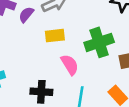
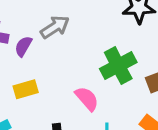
yellow rectangle: (55, 36) -> (26, 89), moved

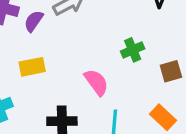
green cross: (118, 66) -> (133, 50), size x0.6

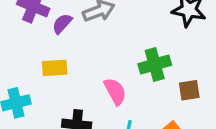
green cross: (133, 50) -> (155, 65), size x1.4

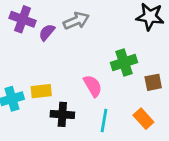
yellow rectangle: (55, 68) -> (41, 91), moved

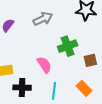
gray arrow: (76, 21) -> (43, 19), moved

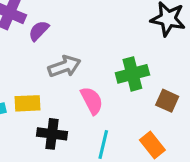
gray arrow: (43, 19) -> (64, 66), moved
brown square: (90, 60) -> (167, 101), turned 32

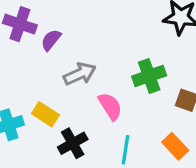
yellow rectangle: (27, 103) -> (45, 114), turned 40
black cross: (52, 134) -> (73, 143), turned -32

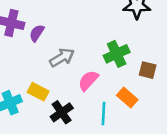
pink semicircle: (110, 106) -> (88, 81), turned -100
orange rectangle: (175, 146) -> (127, 98), moved

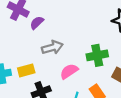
yellow rectangle: (38, 92) -> (26, 70), turned -56

